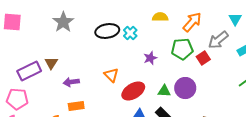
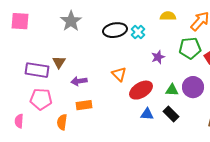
purple rectangle: (29, 71) -> (37, 70), turned 35
pink pentagon: (17, 99) -> (41, 99), moved

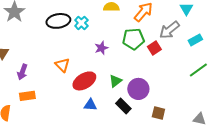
purple arrow: (79, 81) -> (22, 72), turned -63
purple circle: (193, 87) -> (138, 89), moved
green triangle: (172, 90) -> (115, 81), turned -40
black rectangle: (171, 114) -> (123, 106), moved

